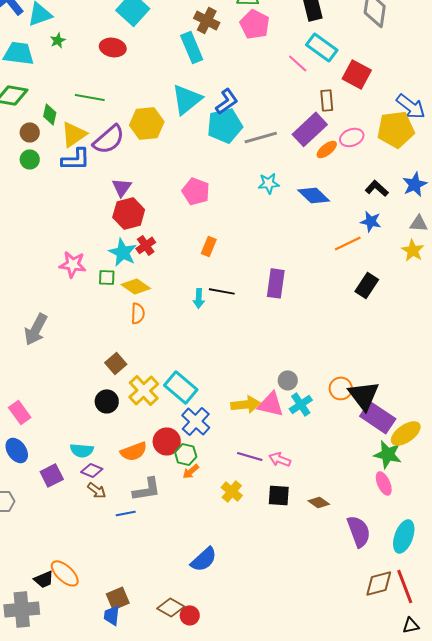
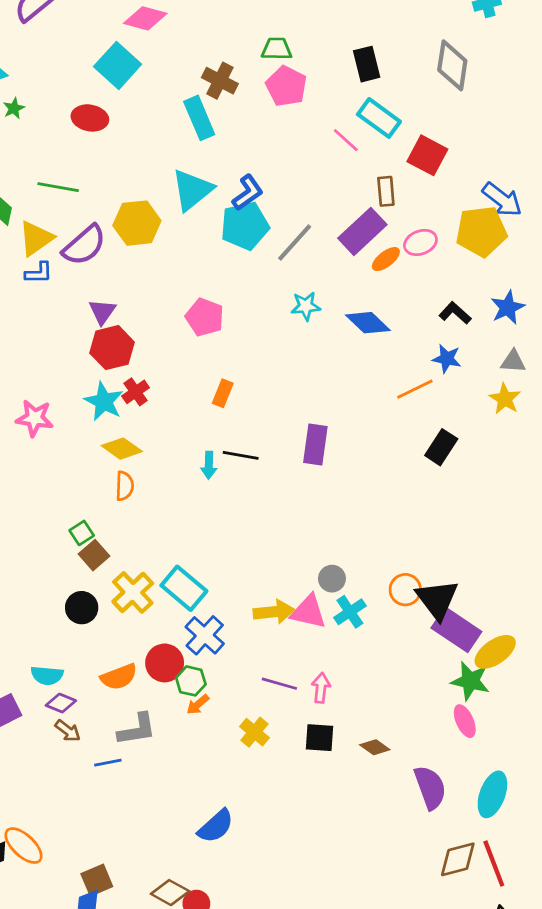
gray line: (261, 137) -> (295, 242), turned -32
blue L-shape: (76, 159) -> (39, 273), size x0.7
green square: (107, 277) -> (82, 533), moved, turned -36
pink arrow: (280, 459) -> (321, 688), turned 75

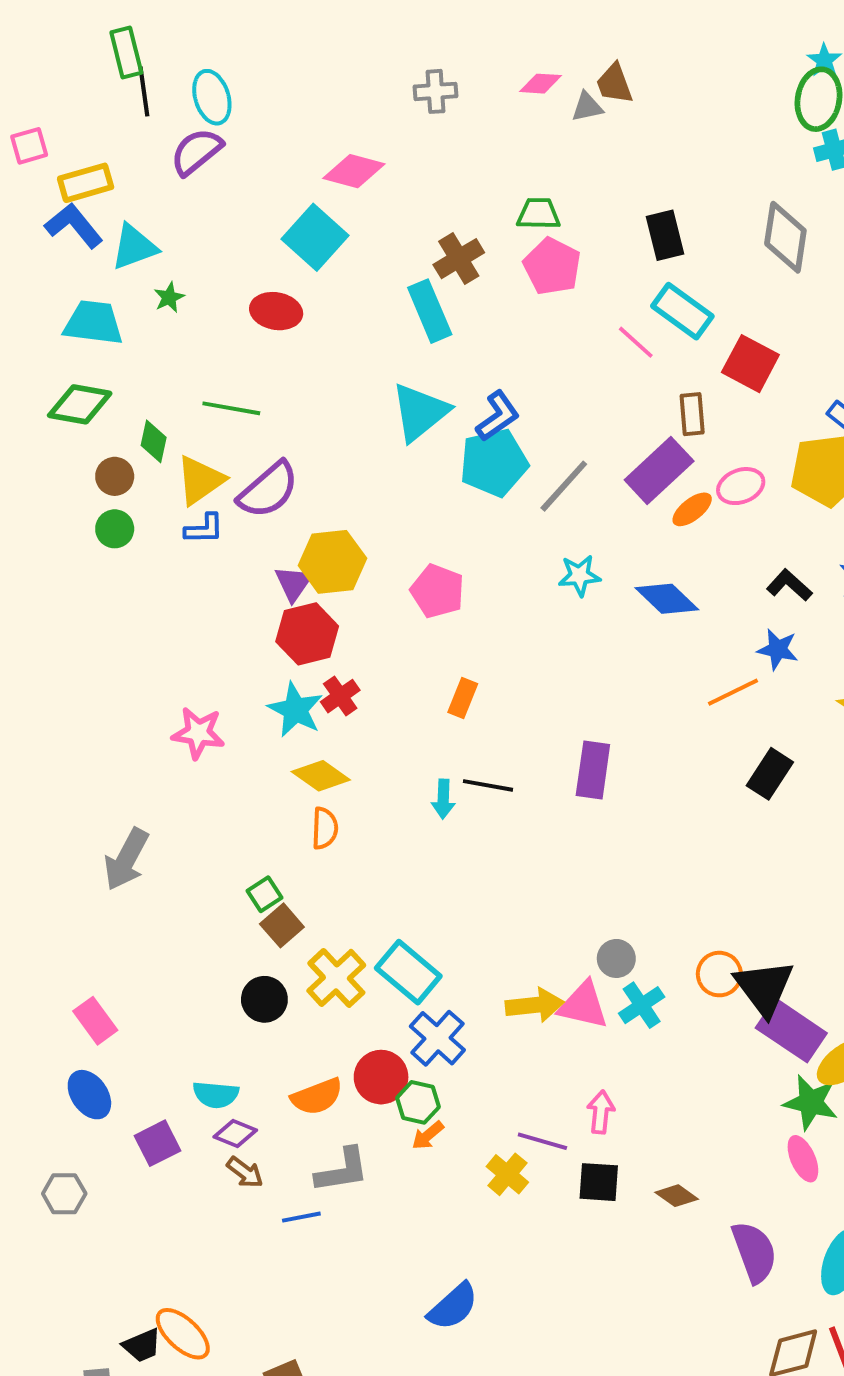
brown cross: (220, 81) -> (459, 259), turned 32
yellow hexagon: (137, 223) -> (332, 562), moved
purple line: (279, 684) -> (542, 1141), moved

